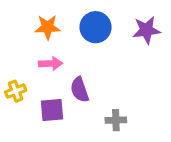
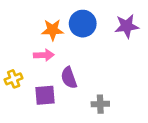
orange star: (48, 27) -> (53, 30), moved

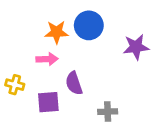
purple star: (127, 26) -> (136, 47), moved
yellow cross: (14, 79) -> (15, 85), turned 36

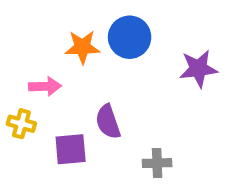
pink arrow: (47, 59) -> (45, 86), moved

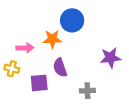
orange star: (82, 47) -> (52, 39), moved
purple star: (198, 69) -> (110, 58), moved

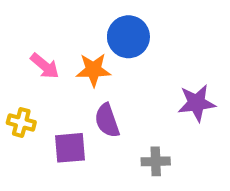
pink arrow: (25, 48) -> (45, 66), moved, turned 42

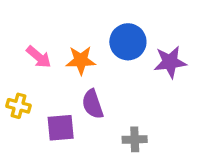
blue circle: (128, 37) -> (128, 42), moved
purple star: (197, 103) -> (170, 62), moved

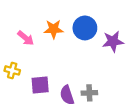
orange star: (81, 60) -> (54, 29), moved
purple semicircle: (93, 104) -> (67, 95), moved

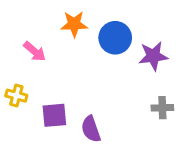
orange star: (54, 29) -> (74, 24), moved
gray cross: (89, 93) -> (162, 108), moved

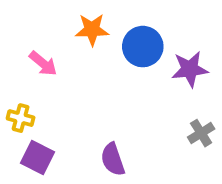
gray cross: (162, 108) -> (201, 133), turned -30
purple square: (54, 115) -> (37, 158), moved, turned 32

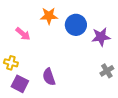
purple semicircle: (113, 159) -> (49, 77), moved

